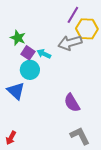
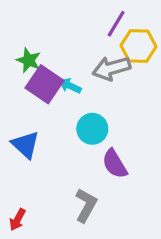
purple square: (28, 53) -> (45, 84), size x1.6
cyan circle: (30, 70) -> (92, 129), moved
gray L-shape: (80, 136) -> (86, 205), moved, turned 55

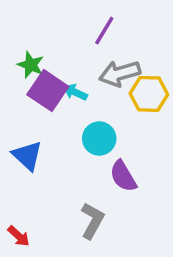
purple line: (116, 24) -> (104, 31), moved
yellow hexagon: (138, 46) -> (149, 94), moved
red arrow: (17, 220) -> (19, 236), turned -75

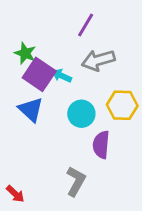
yellow hexagon: (149, 94) -> (122, 105), moved
blue triangle: (27, 156) -> (31, 109), moved
purple semicircle: (123, 176) -> (101, 145), turned 36

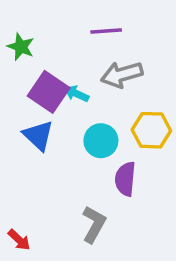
purple line: (86, 25) -> (106, 31), turned 55
green star: (25, 53) -> (21, 47), moved

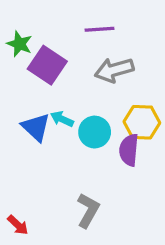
purple square: (49, 92) -> (47, 65), moved
cyan arrow: (77, 94) -> (62, 119), moved
purple semicircle: (125, 179) -> (129, 150), moved

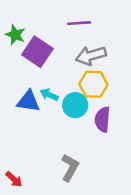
yellow hexagon: (142, 122) -> (93, 84), moved
blue triangle: (36, 127) -> (28, 101), turned -35

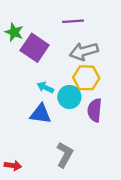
blue triangle: (28, 101) -> (41, 114), moved
red arrow: (14, 179) -> (13, 166), turned -35

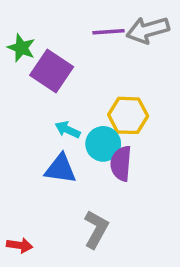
gray arrow: (84, 51) -> (148, 30), moved
purple semicircle: (95, 110) -> (121, 163), moved

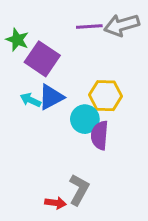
cyan arrow: (68, 130) -> (30, 100), moved
blue triangle: (60, 169) -> (51, 97), moved, turned -36
red arrow: (20, 245) -> (55, 203), moved

